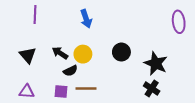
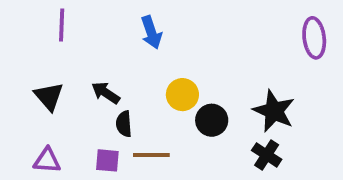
black circle: (121, 52) -> (212, 120), moved
yellow circle: (83, 54) -> (182, 95), moved
black semicircle: (70, 71) -> (124, 124), turned 112

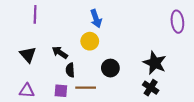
blue arrow: (151, 32) -> (96, 19), moved
yellow circle: (182, 95) -> (90, 41), moved
black circle: (212, 120) -> (110, 68), moved

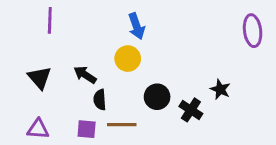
black star: (155, 63) -> (220, 89), size x0.6
black cross: (151, 88) -> (191, 110), moved

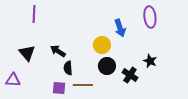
blue arrow: (136, 26) -> (120, 28), moved
purple ellipse: (253, 31) -> (150, 17), moved
yellow circle: (128, 59) -> (102, 45), moved
purple triangle: (38, 129) -> (13, 80), moved

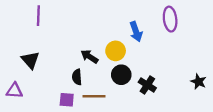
black arrow: (58, 51) -> (89, 57), moved
black star: (150, 61) -> (198, 82), moved

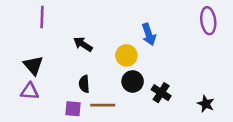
purple ellipse: (170, 19) -> (208, 21), moved
black arrow: (89, 57) -> (83, 44), moved
black star: (198, 82) -> (206, 104), moved
purple triangle: (14, 91) -> (30, 91), moved

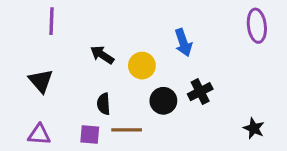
yellow circle: (126, 55) -> (142, 66), moved
purple triangle: (30, 91) -> (39, 135), moved
black cross: (161, 93) -> (200, 92), moved, turned 30

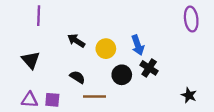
blue arrow: (183, 43) -> (138, 45), moved
black cross: (200, 92) -> (149, 68), turned -30
black semicircle: (104, 104) -> (77, 77), turned 126
purple square: (90, 135) -> (52, 100), moved

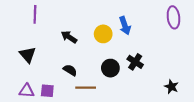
blue arrow: (138, 45) -> (125, 26), moved
yellow circle: (106, 49) -> (103, 34), moved

